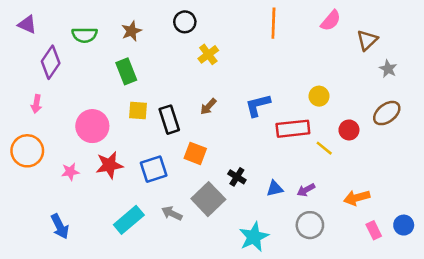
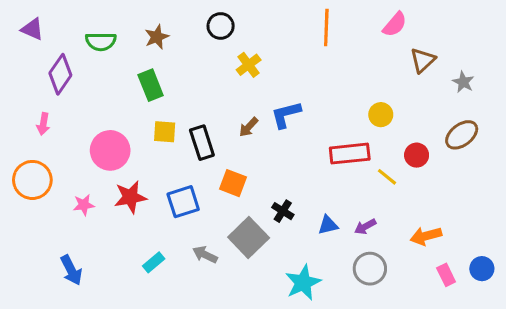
brown triangle: (367, 40) -> (423, 60), moved
blue L-shape: (258, 105) -> (286, 115), moved
cyan rectangle: (129, 220) -> (154, 262), size x0.6

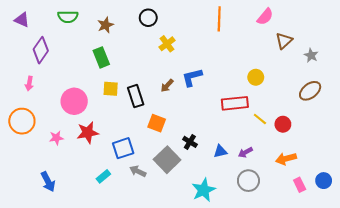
green semicircle: (101, 42) -> (68, 17), moved
red circle: (417, 155) -> (283, 124), moved
blue square: (183, 202) -> (123, 148), moved

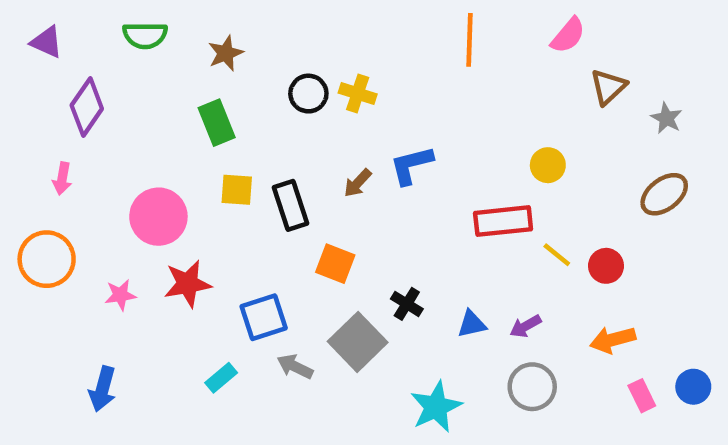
black circle: (148, 18) -> (308, 94), moved
yellow cross: (167, 44) -> (358, 94), turned -35
blue arrow: (48, 182) -> (103, 389), turned 42

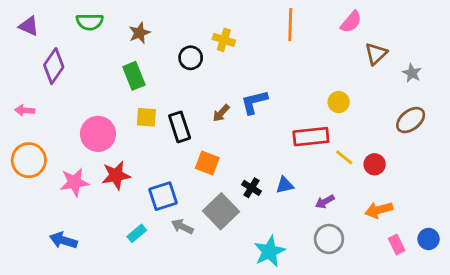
yellow cross: (358, 94) -> (224, 40), moved
pink arrow: (62, 179) -> (25, 110), moved, turned 84
pink star: (120, 295) -> (74, 182), size x1.5
blue triangle: (472, 324) -> (285, 185), moved
blue arrow: (103, 389) -> (63, 240), turned 92

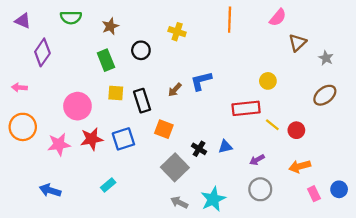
black circle: (191, 58) -> (141, 50), moved
blue square: (163, 196) -> (123, 139), moved
gray arrow: (182, 227) -> (179, 202), moved

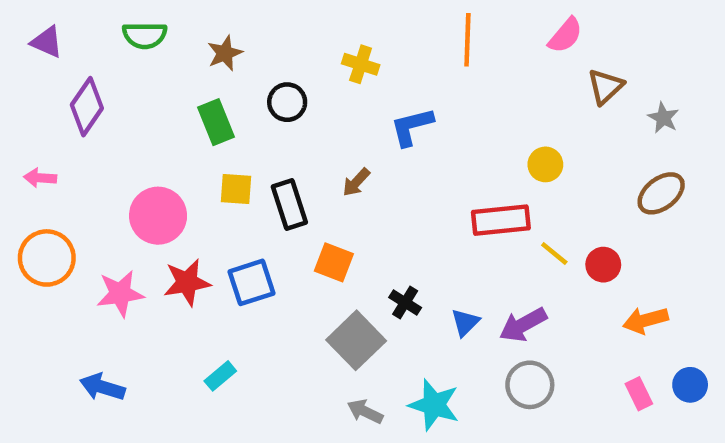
blue L-shape: (201, 81) -> (412, 127), moved
blue triangle: (225, 147) -> (465, 322), moved, turned -32
purple arrow: (257, 160) -> (523, 325), size x1.5
orange arrow: (300, 166) -> (646, 320), moved
cyan star: (213, 199) -> (434, 405), turned -30

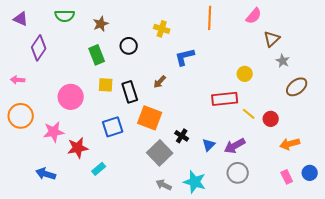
gray star: (663, 118) -> (283, 61), moved
orange square: (334, 262) -> (150, 118), size x1.4
red star: (187, 282) -> (78, 148), moved

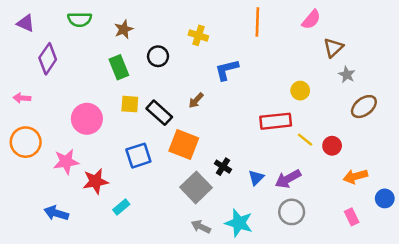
black rectangle: (130, 92) -> (159, 113), turned -30
blue circle: (310, 173) -> (385, 198), moved

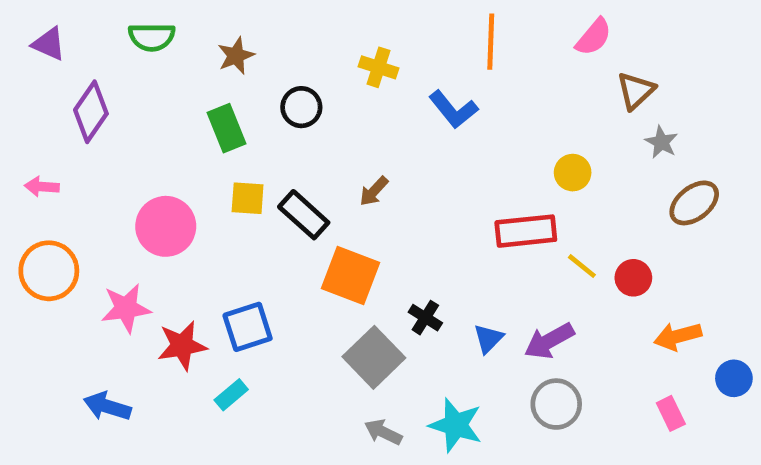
blue L-shape: (227, 70) -> (453, 109), moved, turned -115
blue square: (138, 156) -> (248, 327), moved

